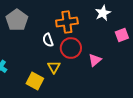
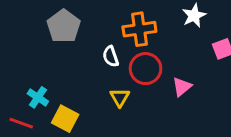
yellow square: (35, 81) -> (65, 119), moved

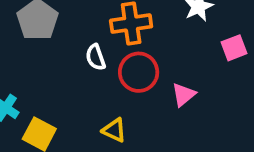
yellow triangle: (120, 97) -> (114, 130), moved, turned -35

